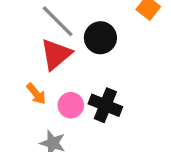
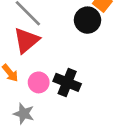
black circle: (100, 38) -> (87, 20), moved

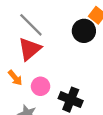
black cross: (67, 82) -> (71, 100), moved

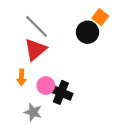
orange arrow: (15, 78) -> (21, 77), turned 42
black cross: (71, 100) -> (61, 92), moved

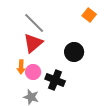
black circle: (88, 32) -> (74, 52), moved
pink circle: (46, 86) -> (33, 72), moved

